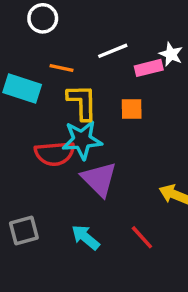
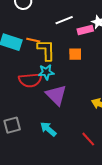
orange line: (62, 68) -> (33, 40), moved
cyan star: (82, 140) -> (46, 72), size x0.7
red line: (142, 237) -> (88, 139), moved

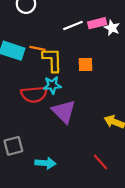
pink rectangle: (85, 30) -> (97, 23), moved
cyan arrow: (48, 129) -> (45, 163), moved, turned 144

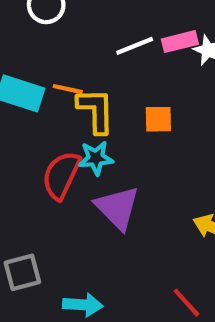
red semicircle: (34, 94) -> (61, 175), turned 120

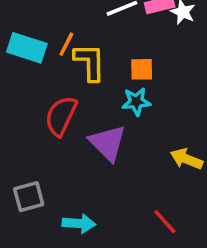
orange line: (68, 89) -> (66, 44), turned -75
cyan star: (96, 158) -> (136, 102), moved

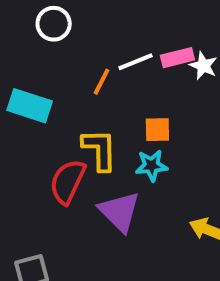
orange line: (66, 44) -> (102, 82), moved
yellow L-shape: (90, 62) -> (100, 150), moved

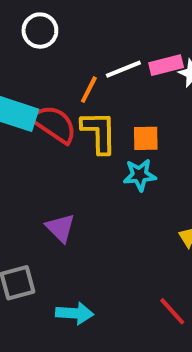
yellow L-shape: (100, 150) -> (99, 132), moved
red semicircle: (68, 182) -> (54, 124), moved, turned 99
purple triangle: (120, 212) -> (60, 228), moved, size x0.7

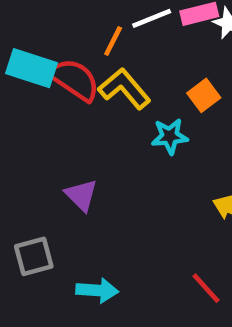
yellow L-shape: (99, 132) -> (124, 89), turned -39
orange square: (146, 138) -> (204, 95), moved, turned -36

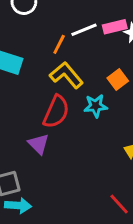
red semicircle: (75, 80) -> (56, 112), moved, turned 80
cyan arrow: (97, 290) -> (18, 206), moved

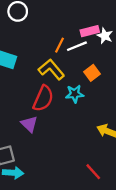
white line: (84, 30) -> (77, 46), moved
orange line: (59, 44) -> (60, 45), moved

